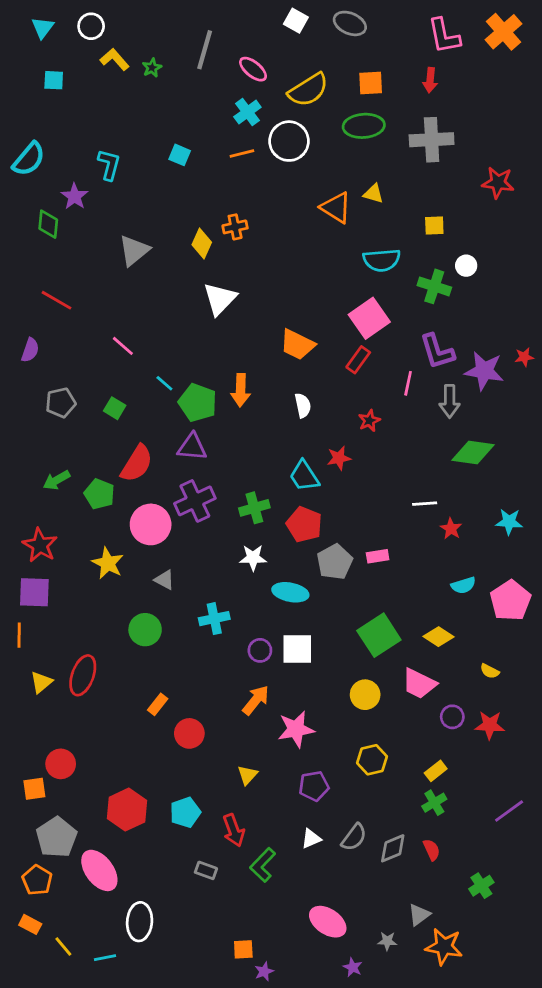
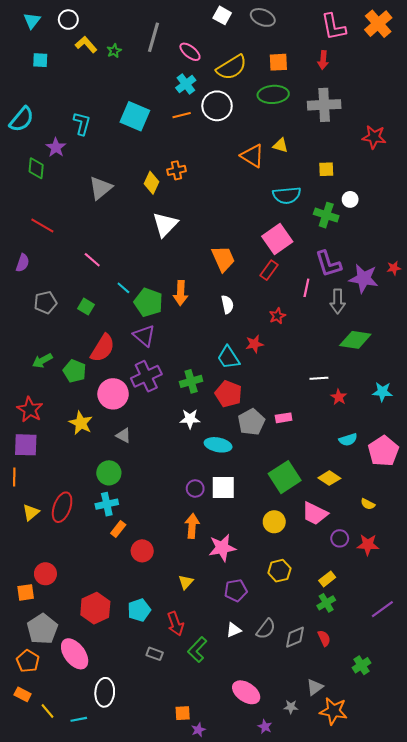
cyan square: (180, 155) -> (135, 116), size x1.8
orange trapezoid: (297, 345) -> (223, 259), turned -140
purple triangle: (192, 447) -> (144, 336), turned 35
cyan cross: (214, 619) -> (107, 504), moved
orange arrow: (256, 700) -> (192, 526), turned -35

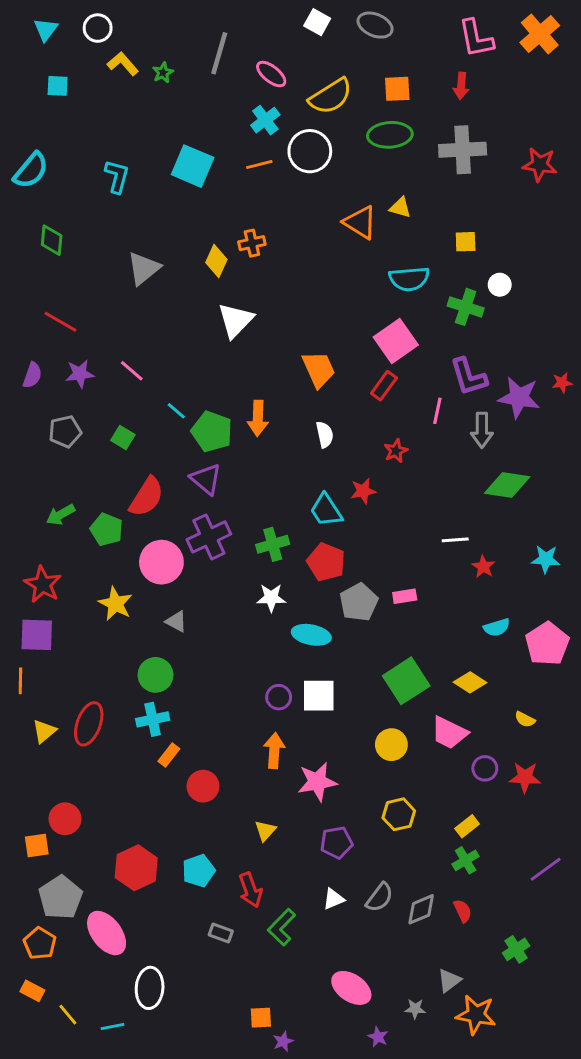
red star: (374, 137) -> (540, 165), moved
purple star: (56, 147) -> (80, 374), moved, turned 30

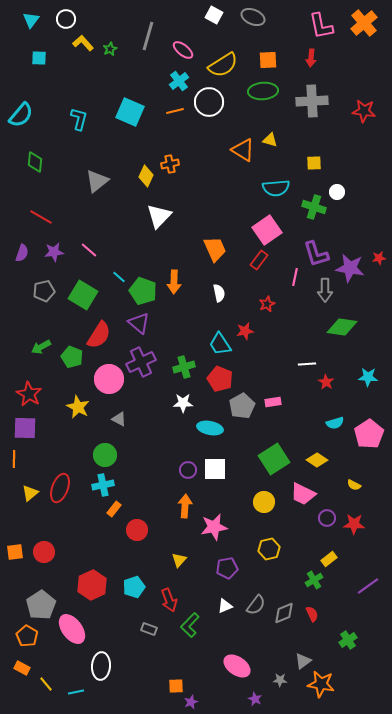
green square: (123, 438) -> (83, 295), size x1.8
yellow rectangle: (467, 826) -> (329, 559), moved
orange square: (37, 846) -> (15, 552), moved

